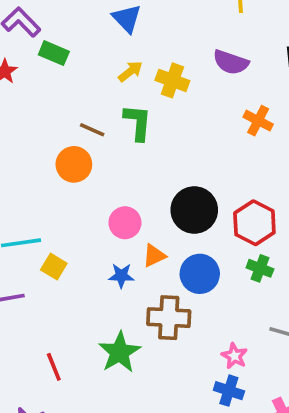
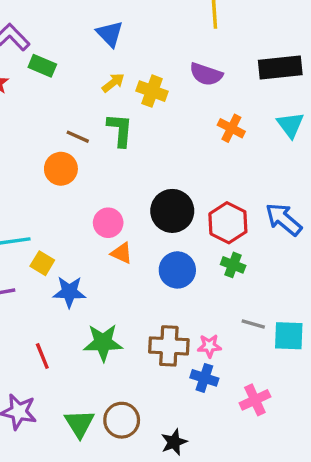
orange triangle: (154, 256) -> (122, 253), moved, turned 50
blue star: (121, 276) -> (69, 292), moved, size x1.4
brown cross: (169, 318) -> (169, 346), moved
green star: (119, 352) -> (103, 343), turned 30
pink star: (234, 356) -> (209, 346), turned -30

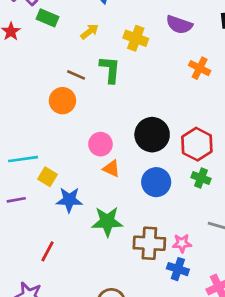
yellow arrow: (113, 83) -> (90, 31), moved
green star: (103, 343) -> (107, 222), moved
red line: (42, 356) -> (48, 251), turned 50

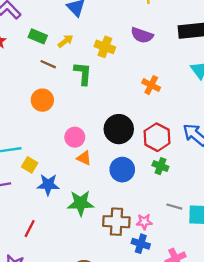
green rectangle: (48, 18) -> (38, 36), moved
orange cross: (200, 68) -> (151, 85), moved
brown line: (76, 75) -> (48, 64), moved

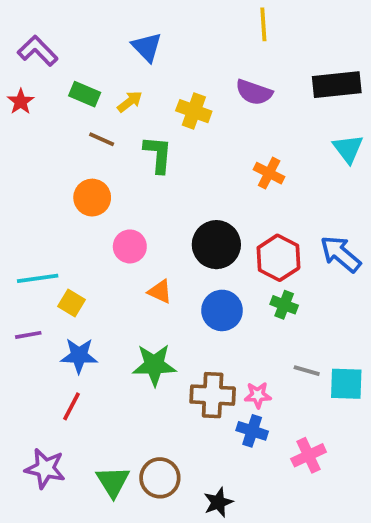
pink circle: (75, 137) -> (130, 246), moved
blue star: (48, 185) -> (79, 356), moved

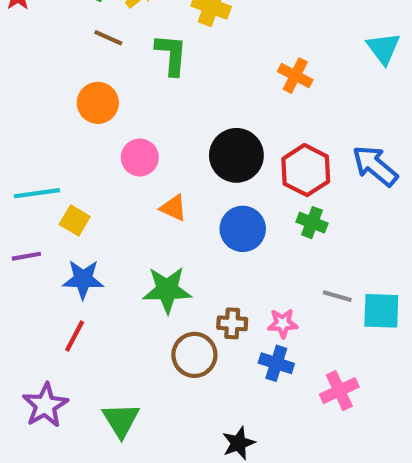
brown cross: (213, 395) -> (232, 323), size x0.6
purple star: (45, 468) -> (45, 405), turned 30
brown circle: (160, 478) -> (194, 355), moved

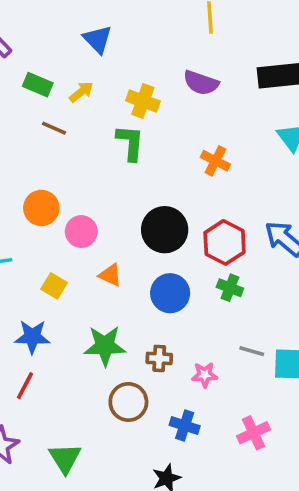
green L-shape: (171, 55) -> (130, 143), moved
orange circle: (98, 103) -> (41, 208), moved
yellow square: (75, 220) -> (54, 286), moved
brown cross: (232, 323) -> (159, 358), moved
blue cross: (276, 363) -> (185, 426), moved

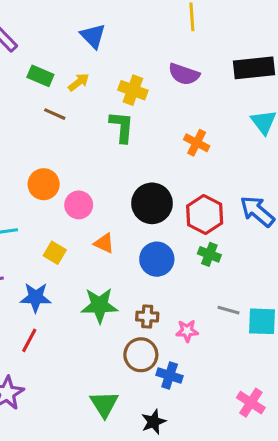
brown circle: (128, 402) -> (141, 355), moved
pink cross: (254, 433) -> (251, 403), moved, turned -32
green triangle: (65, 458) -> (104, 404), moved

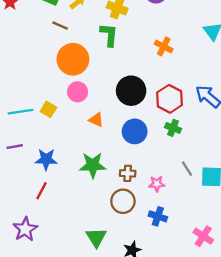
orange circle: (44, 184) -> (73, 59), moved, size x1.4
yellow square: (55, 253) -> (48, 109), moved
gray line: (229, 310) -> (187, 169), turned 42
blue cross: (170, 375) -> (158, 216), moved

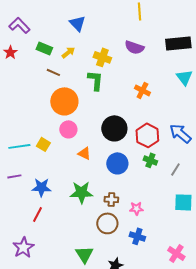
gray line: (187, 169) -> (175, 169), moved, turned 64

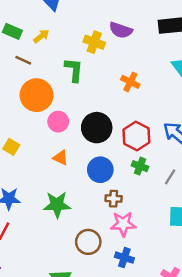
yellow cross: (102, 57) -> (94, 42), moved
pink circle: (68, 129) -> (58, 122), moved
brown cross: (111, 199) -> (114, 199), moved
pink star: (136, 208) -> (123, 224), size x1.5

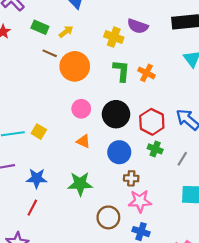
green L-shape: (74, 70) -> (121, 71), moved
orange circle: (37, 95) -> (75, 66), moved

